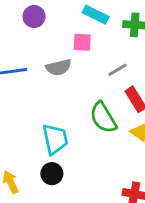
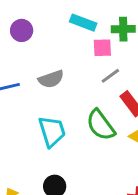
pink square: (82, 42) -> (102, 48), moved
cyan trapezoid: (55, 139) -> (52, 131), moved

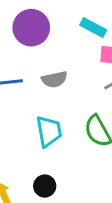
purple circle: (22, 30) -> (31, 28), size x1.6

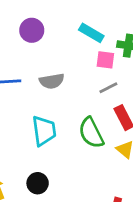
purple circle: (31, 28) -> (32, 30), size x0.7

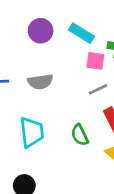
purple circle: (32, 30) -> (41, 31), moved
green semicircle: (91, 133) -> (80, 135), size x0.7

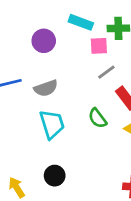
purple circle: (41, 31) -> (44, 41), moved
gray semicircle: (40, 82) -> (46, 88), moved

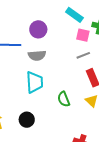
purple circle: (44, 41) -> (38, 29), moved
green semicircle: (97, 118) -> (64, 99), moved

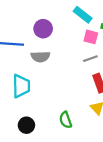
cyan trapezoid: (35, 82) -> (21, 86), moved
green semicircle: (64, 99) -> (66, 120), moved

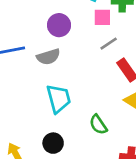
purple circle: (43, 29) -> (59, 25), moved
cyan trapezoid: (21, 86) -> (59, 99), moved

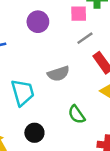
gray semicircle: (48, 57) -> (58, 74), moved
cyan trapezoid: (59, 99) -> (23, 92), moved

